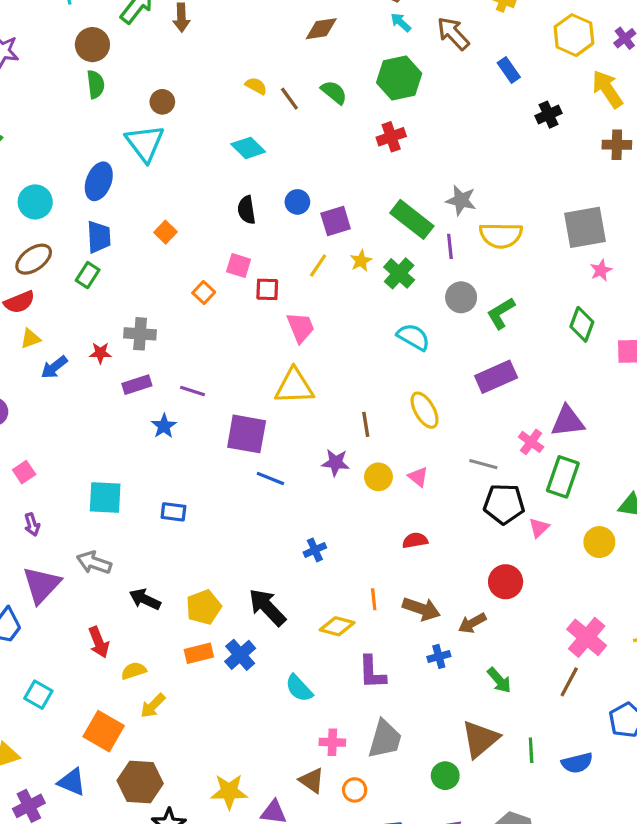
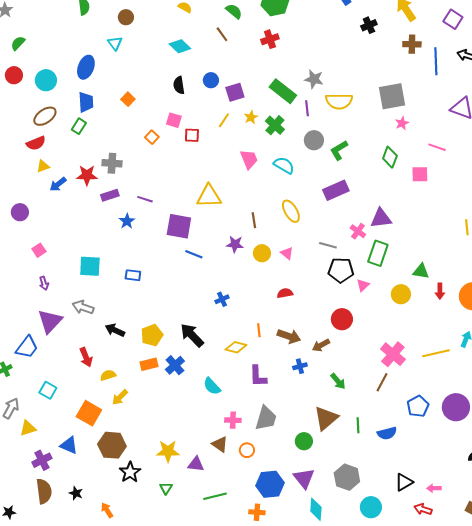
brown line: (289, 99) -> (222, 34), moved
cyan triangle: (145, 143) -> (115, 43), size x0.6
pink trapezoid: (301, 327) -> (249, 159), moved
red star: (100, 353) -> (87, 175), size x1.5

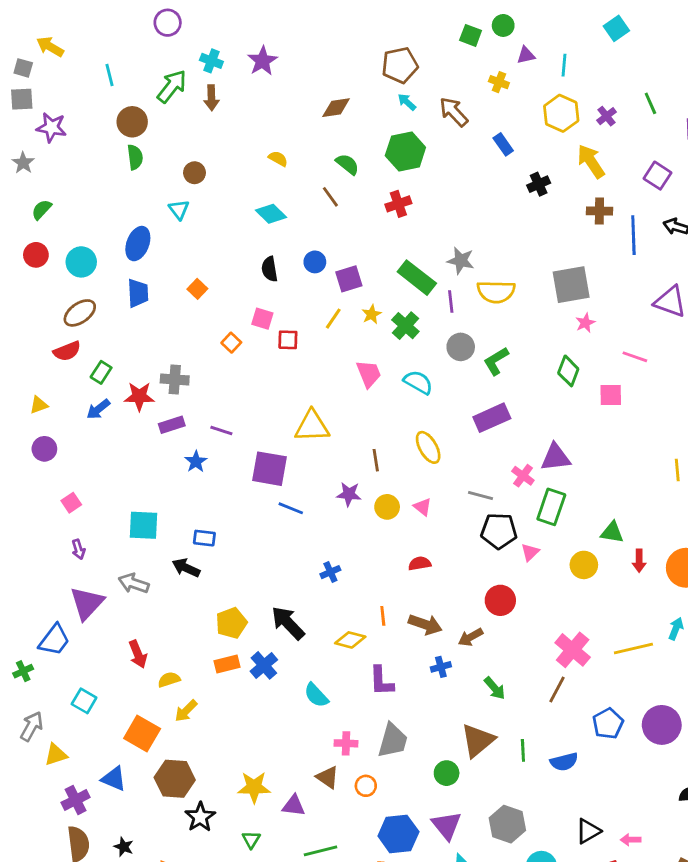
green rectangle: (79, 126) -> (101, 372), moved
yellow triangle: (43, 166) -> (39, 405), moved
black arrow: (115, 330) -> (186, 568), moved

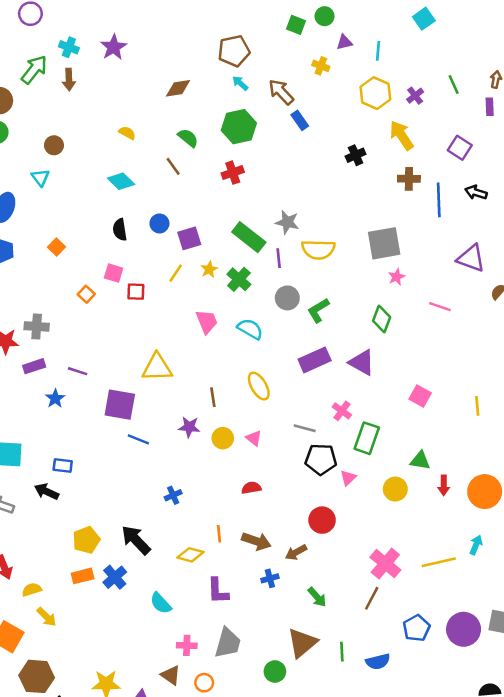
blue rectangle: (503, 144) -> (300, 120), moved
pink square: (611, 395) -> (420, 396), moved, turned 30
purple triangle: (556, 457) -> (362, 362), moved, turned 36
yellow arrow: (186, 711) -> (47, 617), turned -90

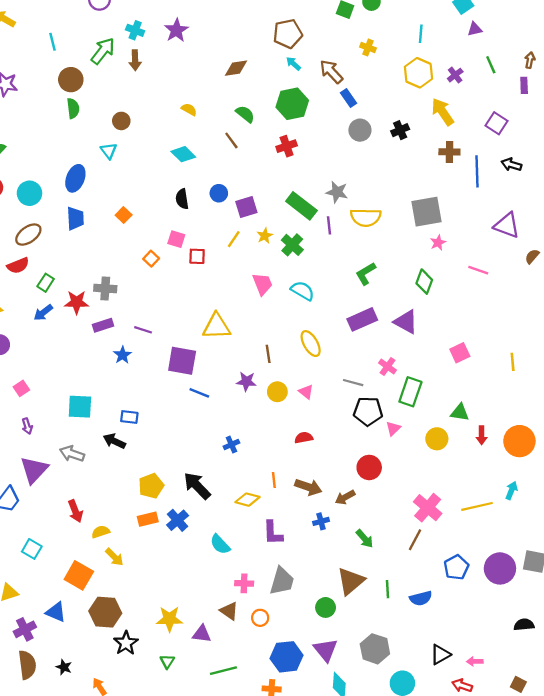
purple triangle: (344, 42) -> (475, 29), moved
gray circle: (287, 298) -> (360, 130), moved
pink square: (420, 396) -> (460, 353), turned 36

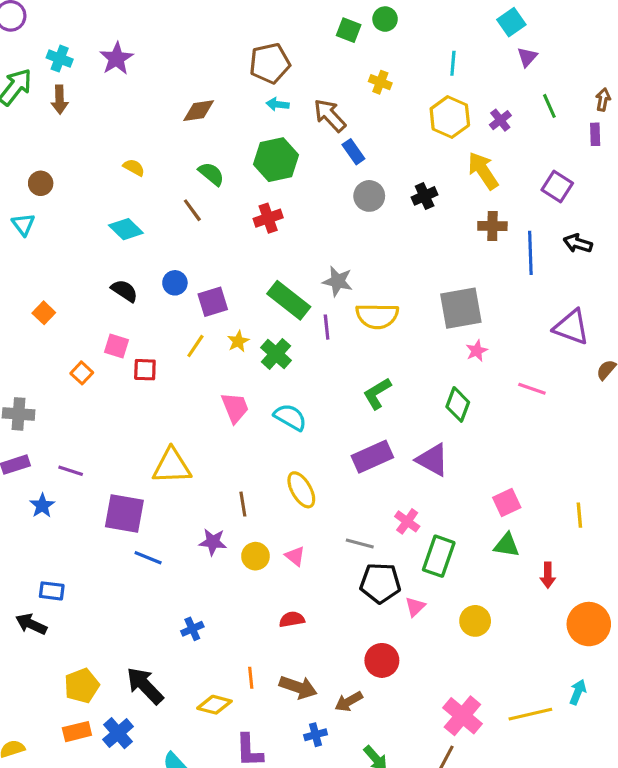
purple triangle: (475, 29) -> (527, 57), turned -35
cyan arrow: (293, 64) -> (278, 104), turned -35
black semicircle: (182, 199) -> (124, 291), turned 132
green triangle: (460, 412) -> (507, 545), moved
red arrow: (482, 435) -> (548, 575), moved

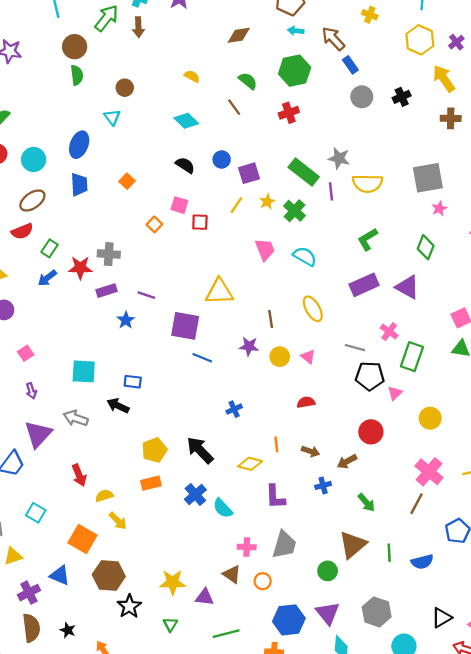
yellow circle: (475, 621) -> (430, 418), moved
brown arrow: (298, 687) -> (311, 451), size x0.7
blue cross: (118, 733) -> (195, 495), moved

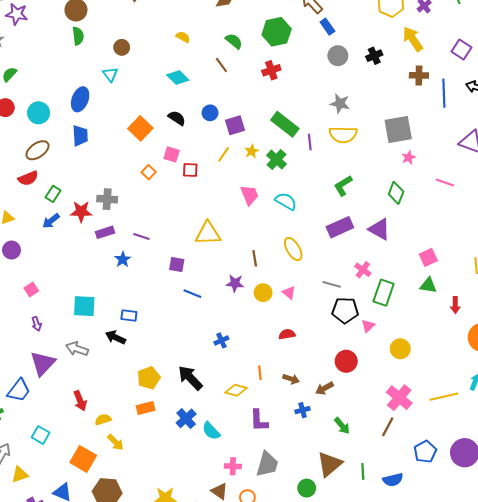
gray star: (339, 158) -> (340, 103), moved
orange square: (127, 181) -> (140, 128), moved, size x1.6
purple square: (185, 326) -> (177, 265), size x0.6

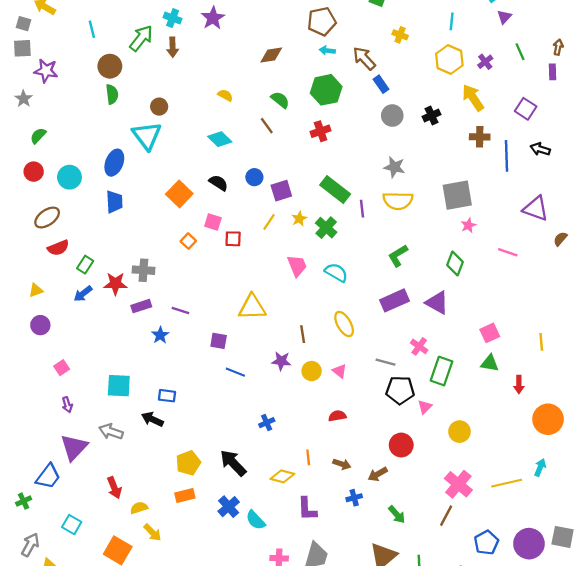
cyan triangle: (110, 74) -> (147, 136), size x1.8
brown ellipse: (37, 150) -> (47, 218), moved

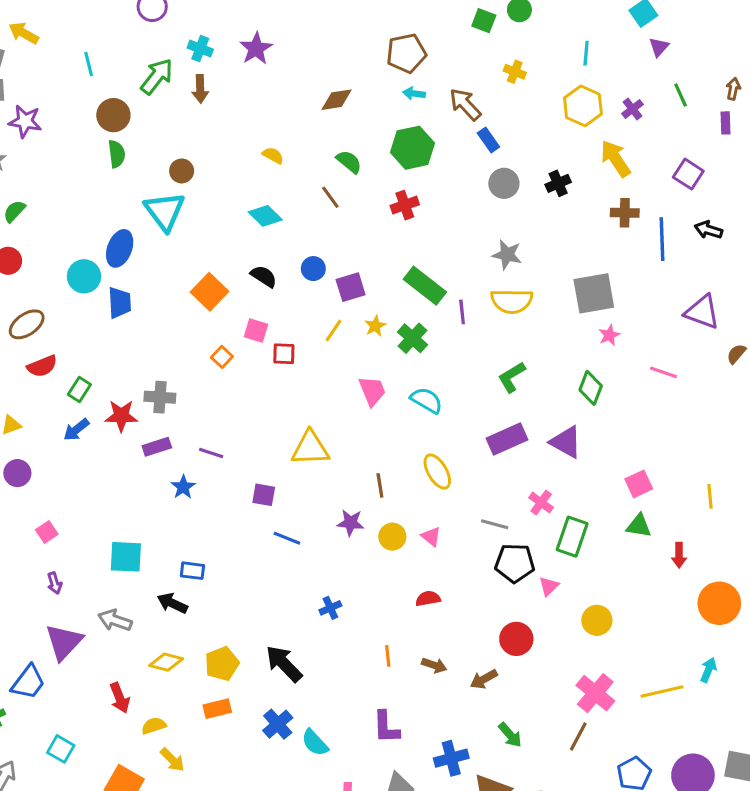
cyan circle: (69, 177) -> (84, 276), moved
yellow diamond: (282, 476) -> (166, 662), moved
blue cross: (354, 498) -> (451, 758), moved, size x1.5

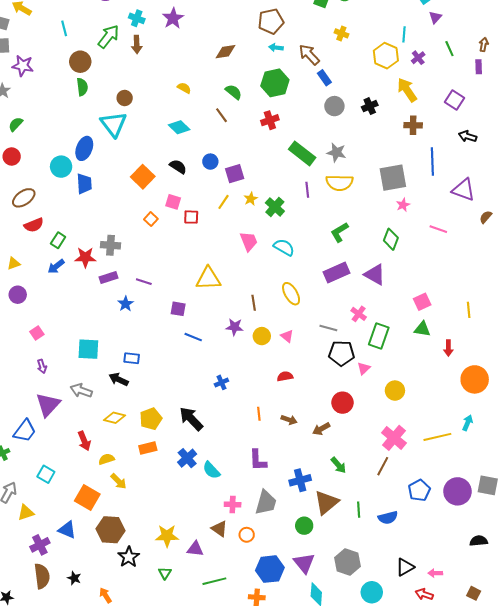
cyan line: (586, 53) -> (404, 34), moved
blue line: (662, 239) -> (432, 162), moved
green rectangle: (425, 286) -> (302, 153), moved

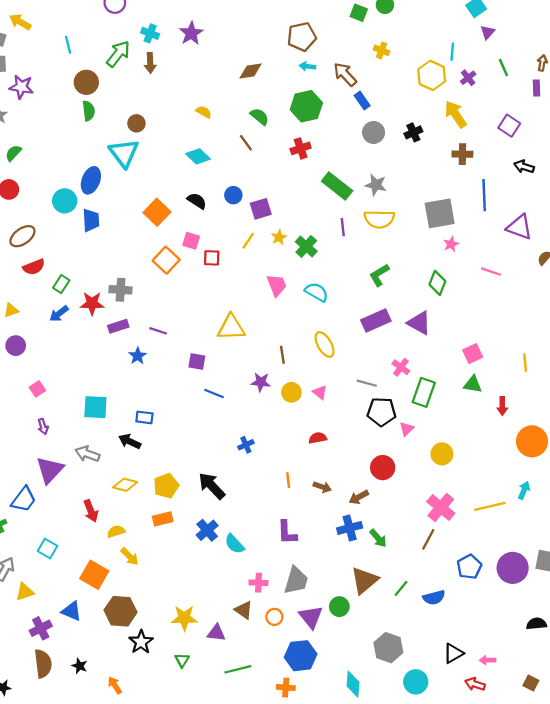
orange square: (151, 219) -> (166, 260), size x1.6
blue cross: (300, 480) -> (350, 528), moved
green line: (359, 510) -> (401, 588), turned 42
purple triangle: (304, 563) -> (311, 617), moved

